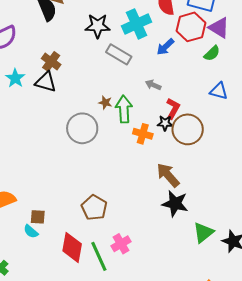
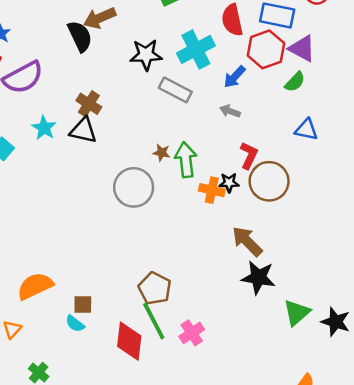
gray arrow: (153, 85) -> (230, 111), moved
black star: (165, 123) -> (229, 183), moved
green line: (99, 256) -> (154, 321), moved

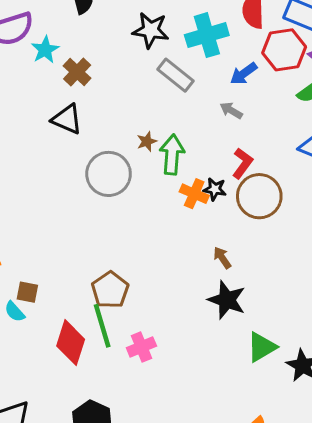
cyan star: (44, 128) -> (45, 50), moved
black triangle: (83, 130) -> (67, 119), moved
brown star: (161, 153) -> (147, 141), turned 30
brown arrow: (247, 241) -> (222, 258), size x0.6

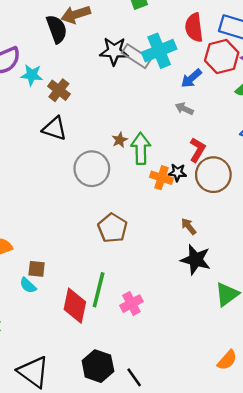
cyan star: (45, 50) -> (32, 75), turned -30
gray rectangle: (175, 75) -> (136, 56), moved
brown pentagon: (110, 290) -> (112, 228), moved
green line: (102, 326) -> (99, 290), turned 36

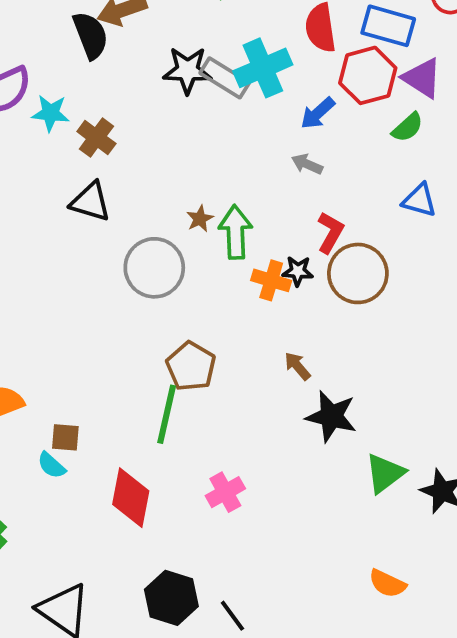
brown arrow: (189, 226) -> (297, 366), moved
green line: (99, 290) -> (167, 414), moved
orange semicircle: (227, 360) -> (387, 583), turned 75

